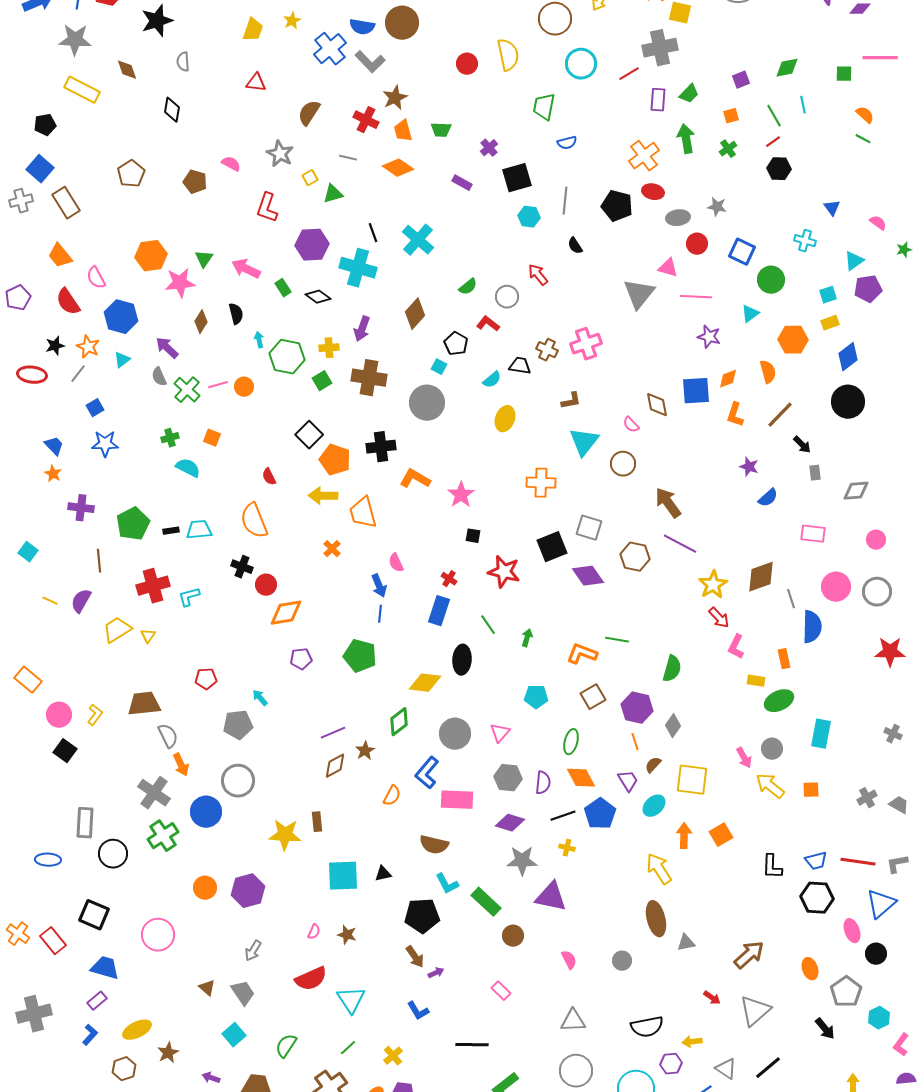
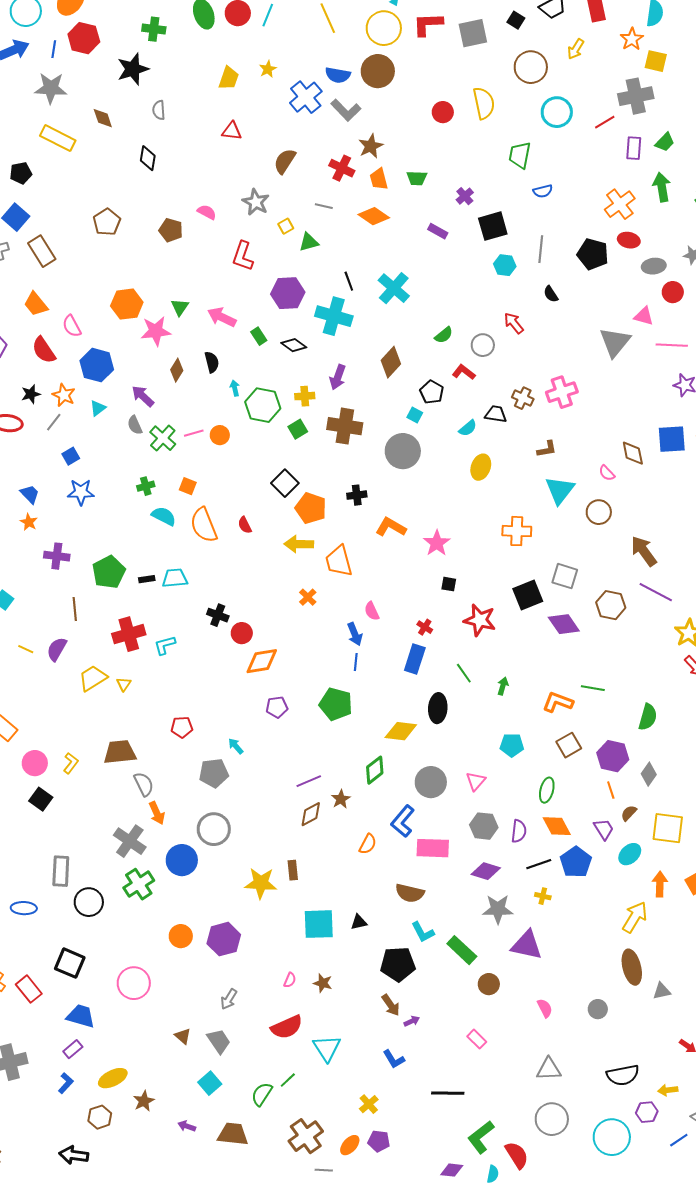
black cross: (381, 447) -> (357, 495), size x0.7
orange semicircle: (254, 521) -> (204, 525), moved
yellow arrow: (659, 869) -> (635, 917), turned 64
green line: (348, 1048) -> (288, 1080), moved

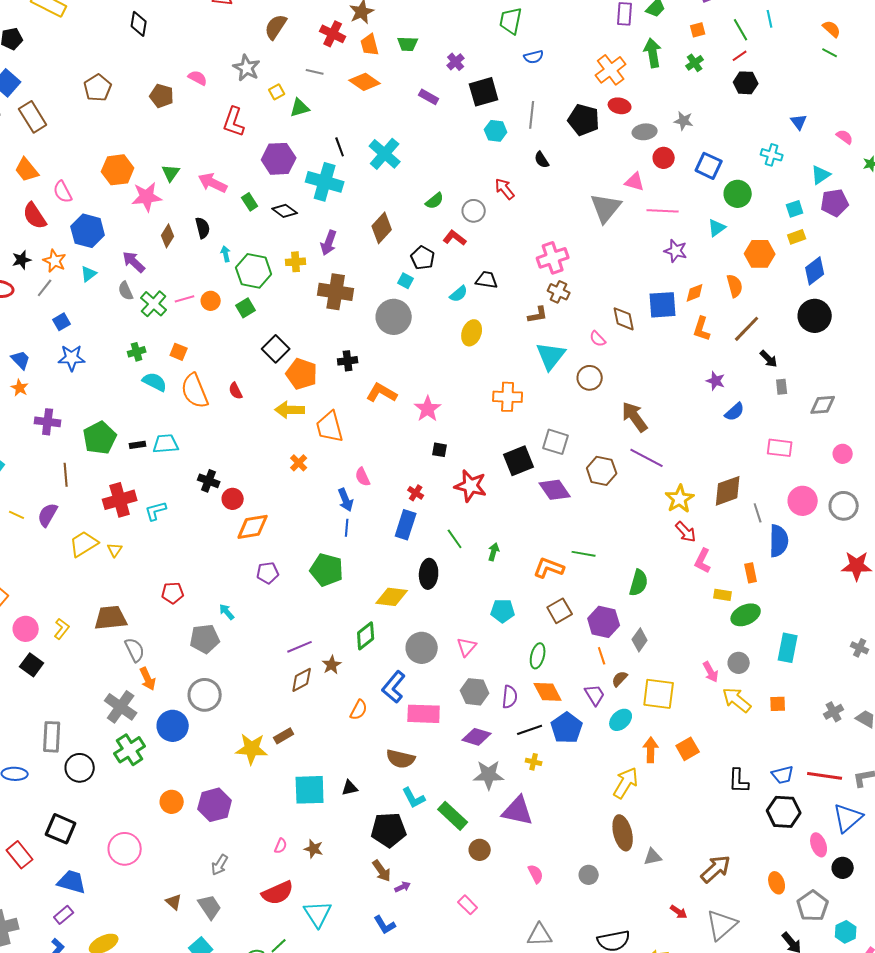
brown cross: (523, 398) -> (559, 292), moved
green square: (298, 429) -> (246, 308), moved
brown rectangle: (293, 870) -> (284, 736), turned 66

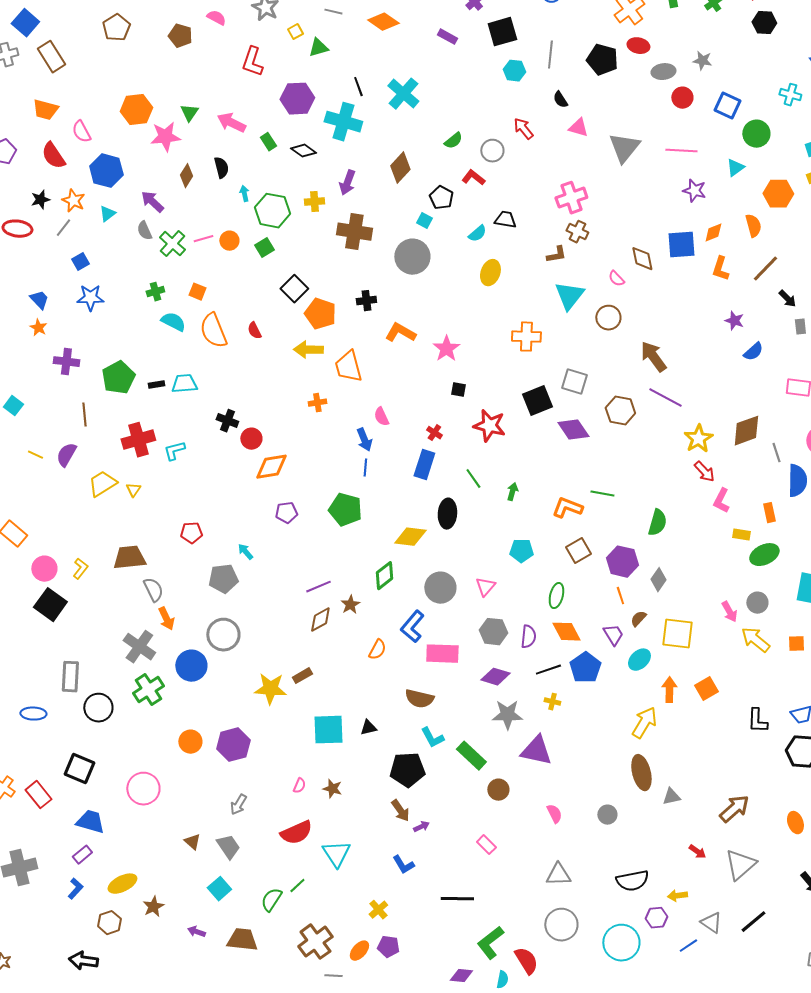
orange trapezoid: (27, 170) -> (45, 110), turned -36
pink triangle: (635, 182) -> (578, 128), moved
orange cross: (299, 463) -> (317, 403), turned 36
black square: (32, 665) -> (50, 605), size x1.4

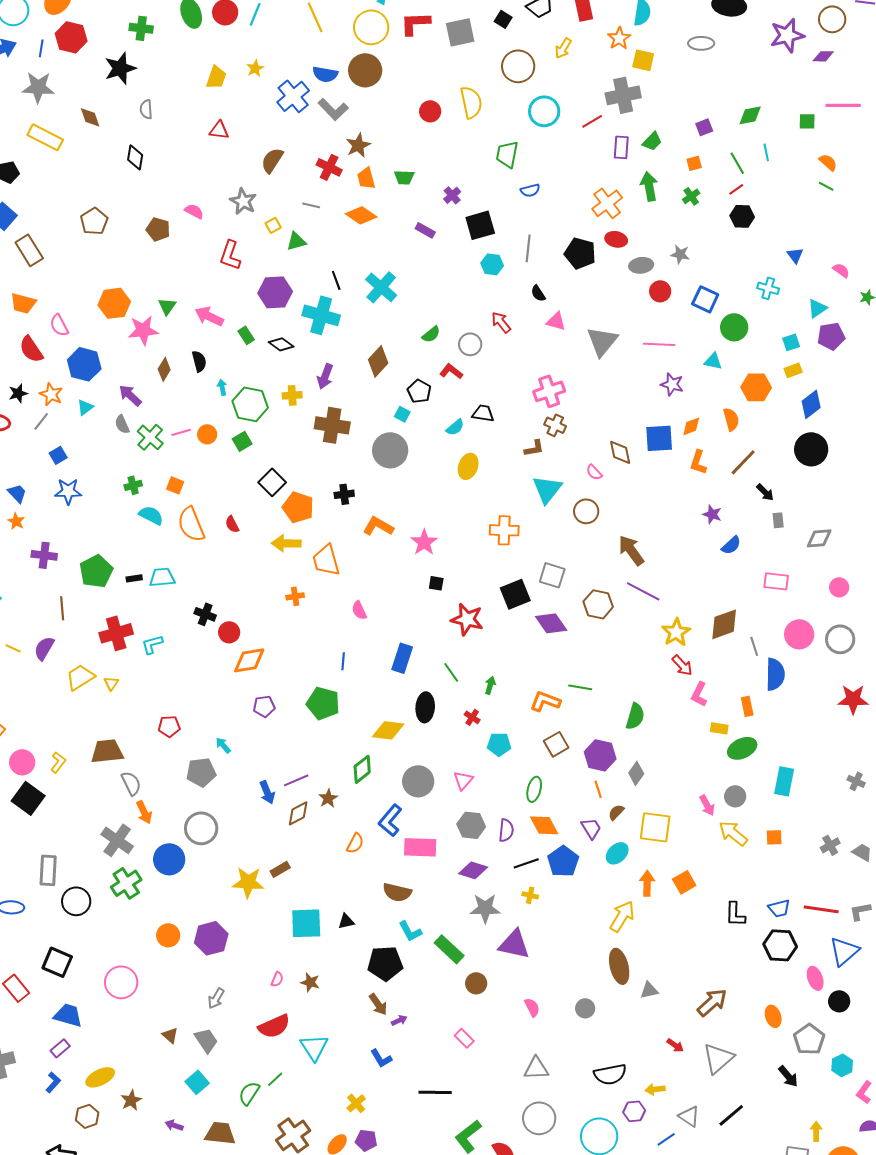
cyan triangle: (735, 168) -> (713, 361), turned 48
red cross: (434, 433) -> (472, 717), moved
blue arrow: (364, 440) -> (267, 792), moved

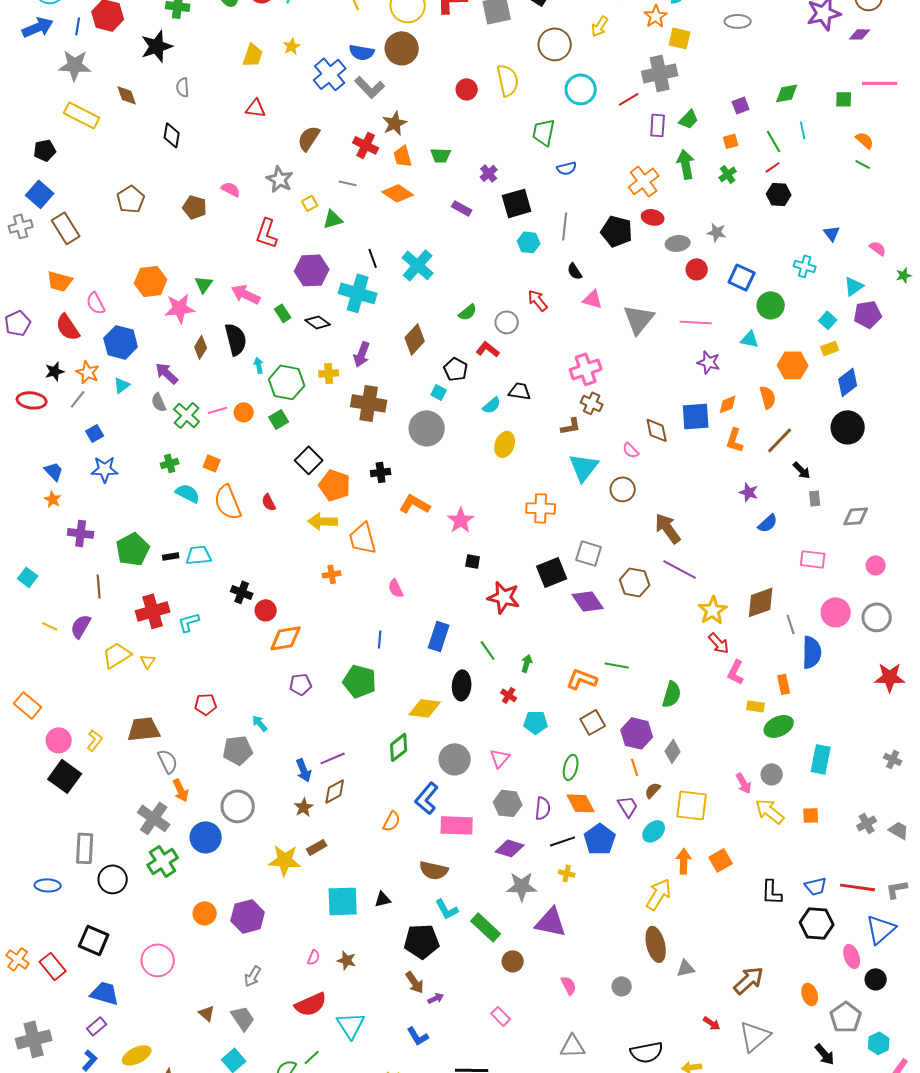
cyan square: (791, 342) -> (828, 320), turned -30
black semicircle: (199, 361) -> (236, 339), size x1.5
brown star: (328, 798) -> (304, 807), moved

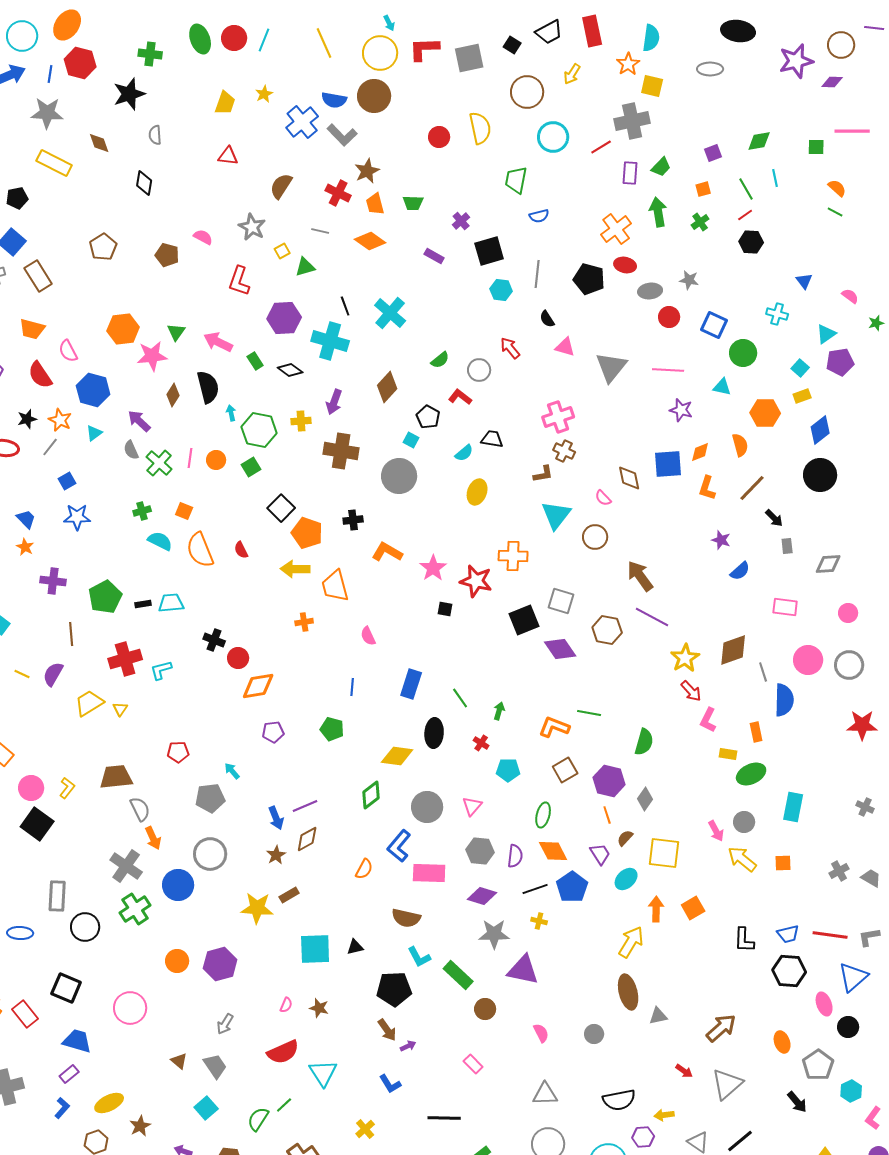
pink line: (218, 410) -> (190, 458), turned -66
red star: (504, 597) -> (476, 581), moved
green pentagon: (360, 681) -> (332, 729), size x0.7

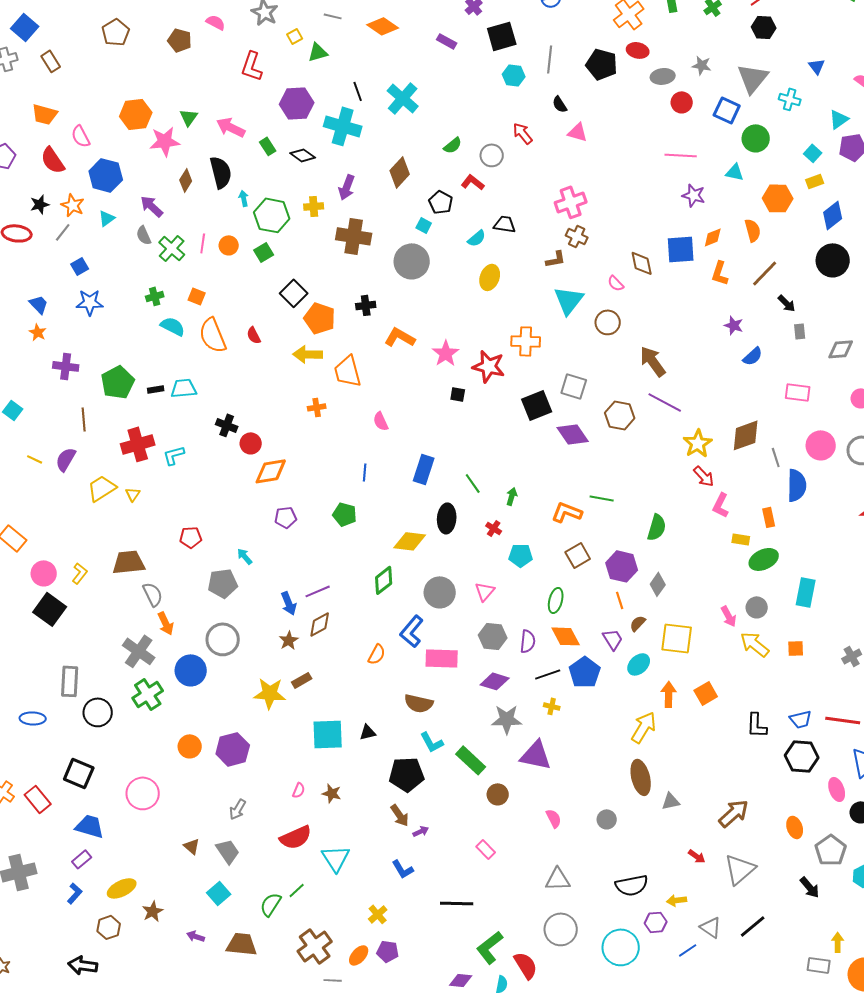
brown rectangle: (38, 276) -> (51, 61), size x0.7
gray triangle: (611, 367) -> (753, 78), moved

